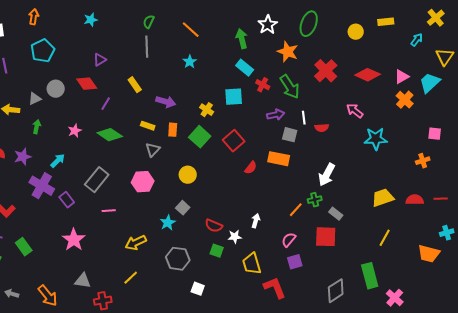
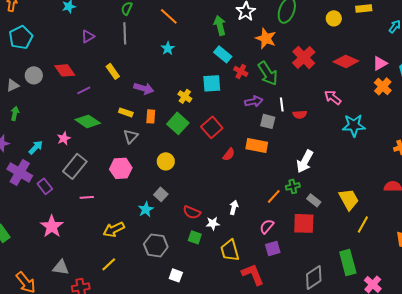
purple triangle: (100, 60) -> (88, 36), moved
purple line: (106, 104) -> (84, 90), turned 32
pink star: (75, 131) -> (64, 138), moved
yellow trapezoid: (383, 198) -> (349, 199), moved, turned 80

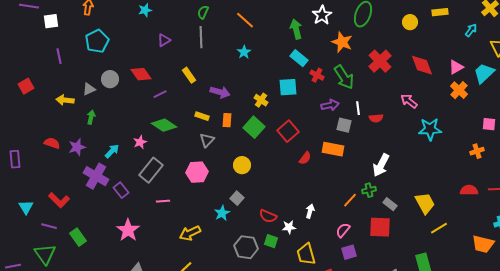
red diamond: (346, 61) -> (422, 65), turned 45
yellow line: (363, 224) -> (439, 228), turned 30
gray hexagon: (156, 245) -> (246, 247), moved

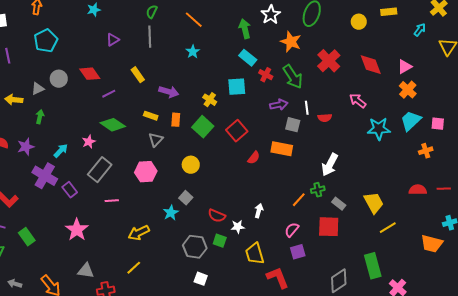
cyan trapezoid: (484, 73) -> (411, 121), moved

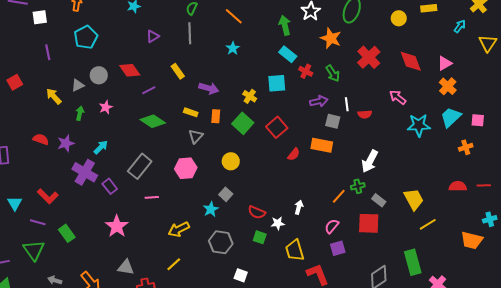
green arrow: (293, 77) -> (333, 73), size x0.7
yellow arrow: (14, 100) -> (54, 96), turned 42
pink star: (89, 142) -> (106, 107), moved
gray hexagon: (195, 247) -> (221, 242), moved

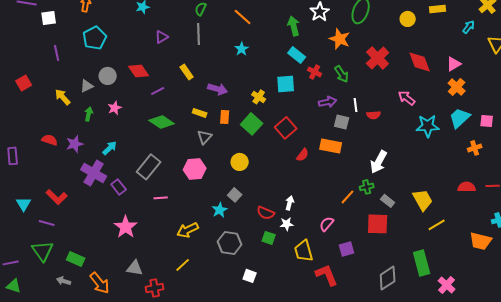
white arrow: (299, 207) -> (290, 203), moved
pink semicircle: (332, 226) -> (327, 224), moved
green rectangle: (67, 233) -> (76, 259), moved, turned -30

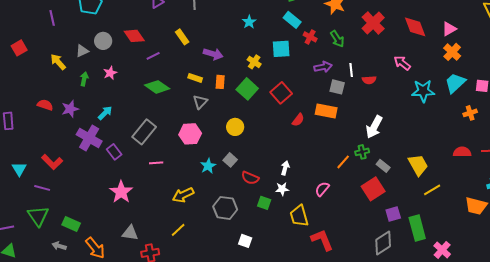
cyan star: (242, 49) -> (249, 22), moved
cyan star: (220, 210) -> (208, 166), moved
red semicircle: (266, 213) -> (250, 178), moved
red square: (378, 224) -> (373, 189), turned -35
purple square: (347, 249) -> (393, 214), moved

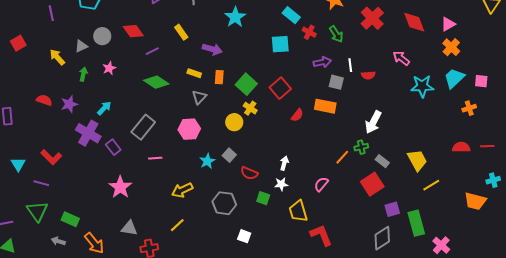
cyan star: (249, 22) -> (235, 17), moved, size x1.5
yellow cross: (254, 62) -> (250, 108), moved

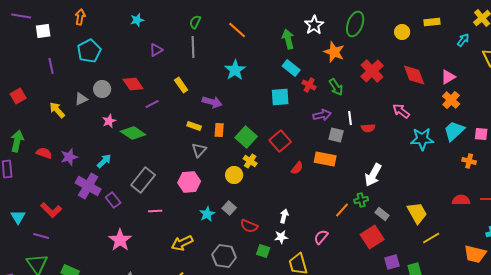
green arrow: (83, 74) -> (17, 141), moved, size x1.5
green diamond: (156, 82) -> (133, 133), moved
orange cross: (469, 108) -> (469, 161), turned 32

